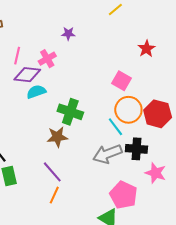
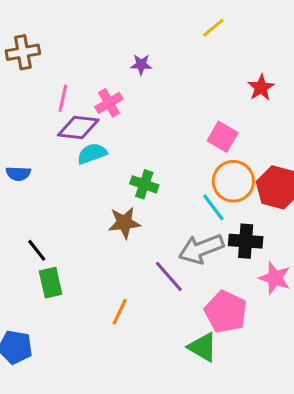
green cross: (70, 112) -> (144, 184), size x0.7
purple line: (52, 172) -> (169, 276), moved

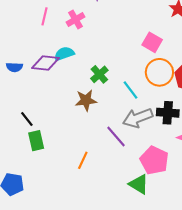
purple diamond: (78, 127) -> (46, 63), moved
green cross: (144, 184) -> (99, 74), turned 30
cyan line: (213, 207) -> (130, 90), moved

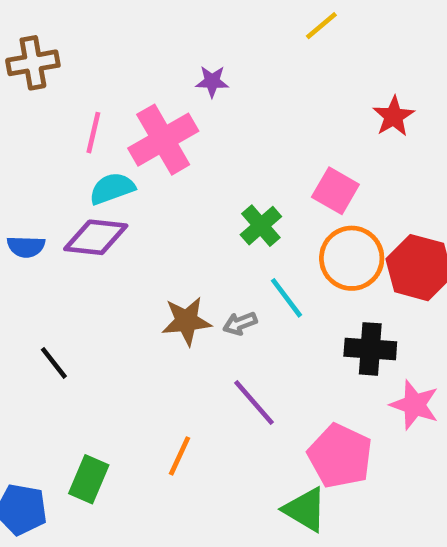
pink cross: (76, 19) -> (163, 140), size x1.6
cyan semicircle: (64, 54) -> (112, 188), moved
green cross: (99, 74) -> (261, 226), moved
gray arrow: (138, 118) -> (240, 323), moved, size x0.5
green rectangle: (36, 141) -> (89, 479), moved, turned 36

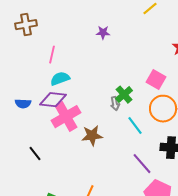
pink cross: (163, 140) -> (66, 117), moved
gray arrow: (240, 323) -> (115, 104), moved, turned -80
purple line: (254, 402) -> (142, 164), moved

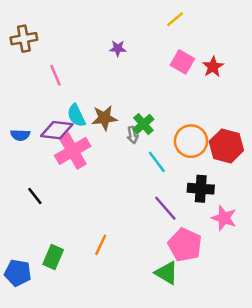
pink line: (52, 55) -> (56, 75), turned -36
cyan semicircle: (60, 79) -> (76, 115), moved, turned -96
pink square: (156, 80) -> (182, 62), moved
brown star: (92, 136) -> (104, 118), moved

